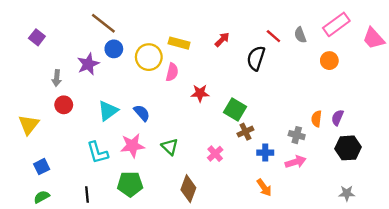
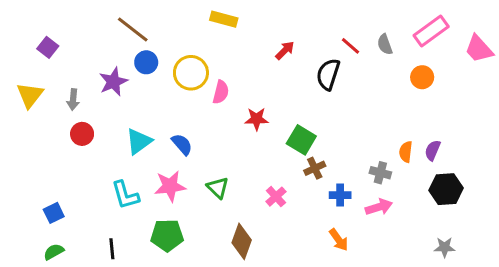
yellow rectangle: (179, 43) -> (224, 19), moved
yellow triangle: (29, 125) -> (30, 95), moved

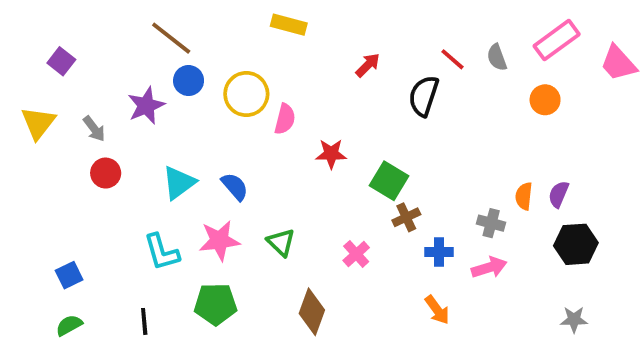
gray arrow: (73, 100) -> (94, 129), turned -42

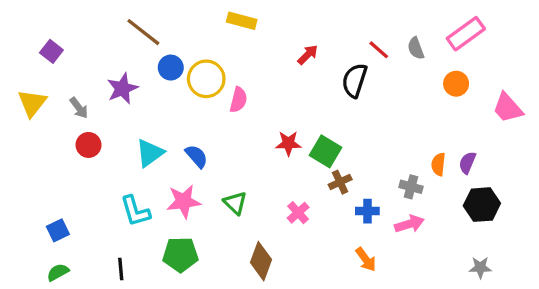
pink trapezoid: (618, 63) -> (508, 108), moved
blue circle: (189, 81) -> (171, 68), moved
red star: (331, 154) -> (288, 143), moved

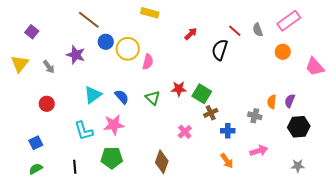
purple star: (122, 89) -> (76, 55), turned -30
red circle: (89, 145) -> (47, 104), moved
green triangle: (235, 203) -> (153, 98), moved
pink arrow: (409, 224) -> (259, 151), moved

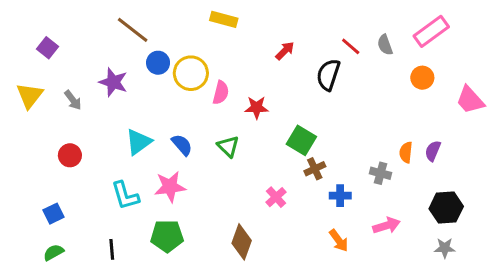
red star: (179, 89) -> (257, 108), moved
black hexagon: (299, 127) -> (446, 208), moved

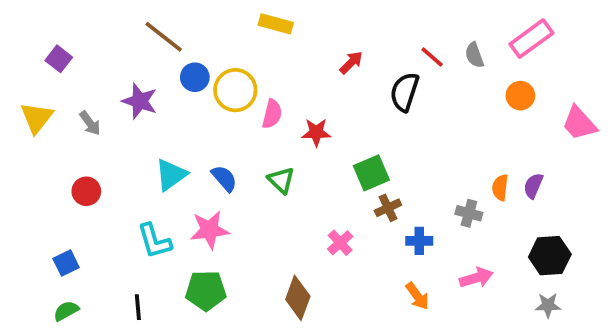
green square: (301, 140) -> (371, 173), turned 36

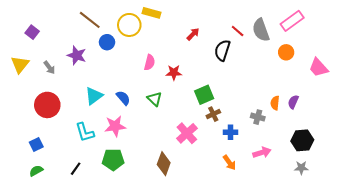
gray semicircle: (474, 55) -> (261, 30), size x1.6
yellow circle: (235, 90) -> (129, 25), moved
red circle: (86, 191) -> (47, 105), size x1.6
pink cross: (340, 243) -> (187, 133), size x1.5
black line: (138, 307) -> (76, 169), turned 40

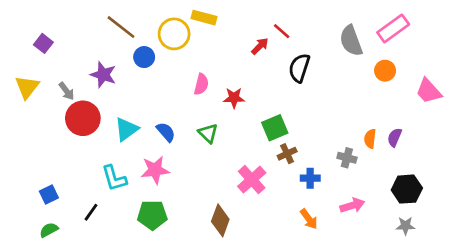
red line: (238, 31) -> (282, 31), moved
red circle: (47, 105) -> (83, 118), moved
black line: (76, 169) -> (91, 212), moved

